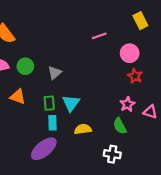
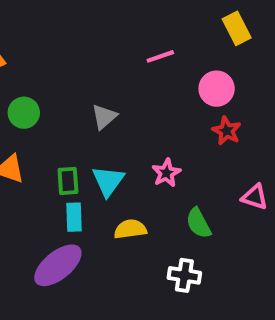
gray triangle: (55, 73) -> (104, 117), moved
pink star: (127, 104) -> (166, 173), moved

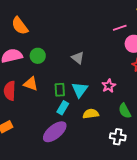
pink line: (160, 56) -> (120, 28), moved
gray triangle: (104, 117) -> (78, 58), turned -40
cyan rectangle: (74, 217) -> (63, 108), turned 32

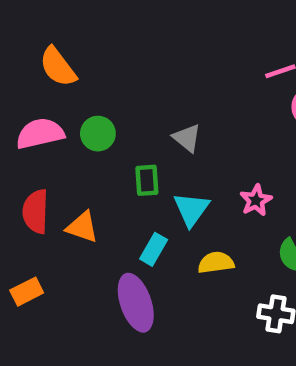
orange triangle: (31, 84) -> (82, 227), moved
green rectangle: (60, 90) -> (147, 180), moved
purple ellipse: (55, 132) -> (136, 303), turned -70

